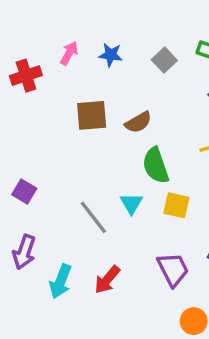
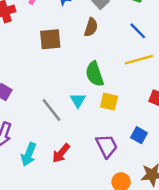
brown semicircle: (138, 122) -> (91, 27), moved, turned -42

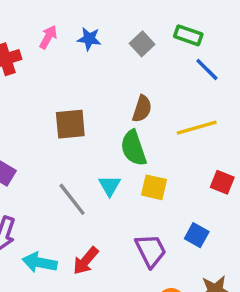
brown semicircle: (91, 27) -> (142, 109), moved
blue line: (138, 31) -> (207, 69), moved
brown square: (50, 39) -> (70, 124), moved
cyan arrow: (29, 154) -> (40, 262), turned 80

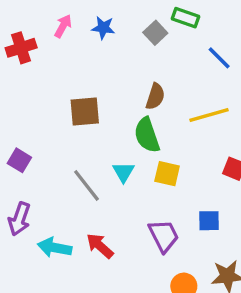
green rectangle: (188, 35) -> (186, 18), moved
blue square: (197, 235) -> (209, 221), turned -30
red arrow: (86, 261) -> (100, 246), turned 92

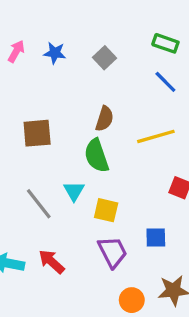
green rectangle: (186, 18) -> (165, 43), moved
yellow square: (167, 174) -> (106, 210), moved

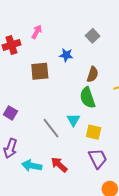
blue star: (55, 53) -> (66, 55), moved
brown square: (37, 133) -> (40, 71), moved

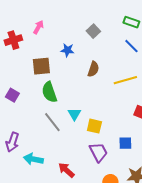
green semicircle: (87, 98) -> (49, 92), moved
purple square: (10, 113) -> (12, 95), moved
red arrow: (59, 165) -> (66, 170), moved

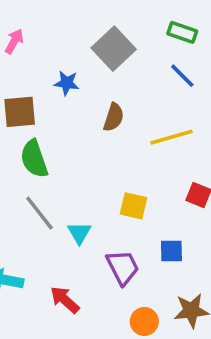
gray square: (93, 31) -> (114, 49), size x1.6
cyan triangle: (74, 114) -> (79, 233), moved
yellow square: (94, 126) -> (133, 206), moved

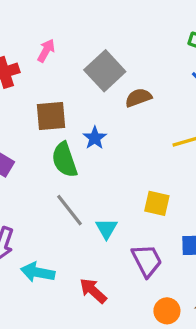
gray square: (114, 49) -> (105, 71), moved
blue star: (67, 83) -> (95, 138), moved, turned 30
brown semicircle: (114, 117) -> (138, 98), moved, turned -128

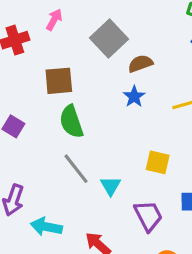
blue star: (95, 138) -> (134, 97), moved

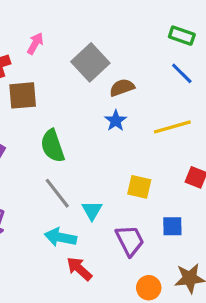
brown square: (59, 81) -> (23, 95), moved
cyan arrow: (46, 227) -> (60, 237), moved

